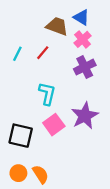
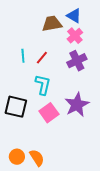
brown trapezoid: (57, 26) -> (52, 24), turned -30
red line: (43, 53) -> (42, 58), moved
cyan line: (17, 54) -> (23, 56), moved, turned -32
black square: (21, 136) -> (16, 107), moved

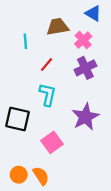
blue triangle: (74, 16) -> (93, 13), moved
cyan line: (23, 56) -> (25, 41), moved
pink square: (49, 113) -> (52, 142), moved

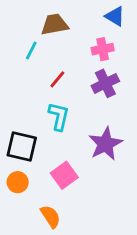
brown trapezoid: (58, 27) -> (55, 24), moved
pink cross: (83, 40) -> (103, 49), turned 30
cyan line: (25, 41) -> (31, 51), turned 32
orange circle: (19, 175) -> (18, 182), moved

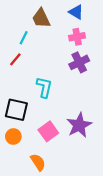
blue triangle: (115, 16) -> (76, 12), moved
brown trapezoid: (55, 24) -> (41, 18), turned -105
red line: (57, 79) -> (15, 59), moved
purple star: (105, 144) -> (79, 125), moved

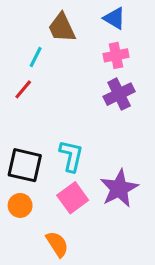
cyan L-shape: (44, 87) -> (71, 156), moved

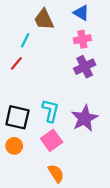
purple star: (119, 188) -> (85, 118), moved
orange semicircle: (57, 244) -> (56, 173), moved

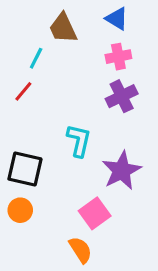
cyan L-shape: (50, 111) -> (79, 141), moved
pink square: (52, 140) -> (95, 213), moved

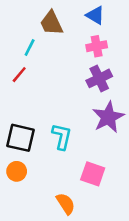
cyan L-shape: (79, 141) -> (62, 137), moved
purple star: (122, 171) -> (108, 117), moved
pink square: (95, 213) -> (93, 174), moved, turned -35

